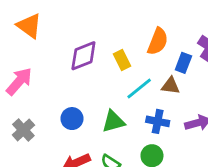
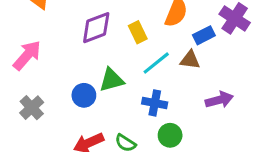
blue rectangle: (183, 63) -> (204, 35), turned 42
green triangle: (113, 121) -> (112, 80), moved
blue cross: (158, 121) -> (155, 103), moved

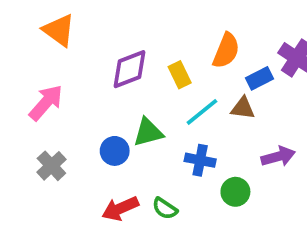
green circle: (170, 135) -> (235, 192), moved

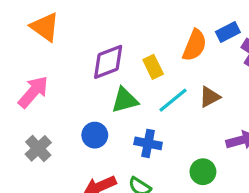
blue rectangle: (260, 78) -> (228, 32), moved
brown triangle: (243, 108) -> (210, 97), turned -35
green triangle: (148, 132) -> (125, 100), moved
blue cross: (200, 160) -> (148, 143), moved

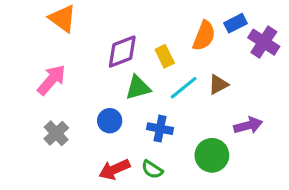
green circle: (203, 172) -> (212, 155), size x1.4

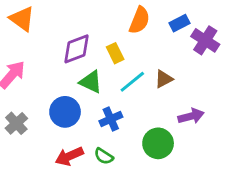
orange semicircle: (204, 36) -> (139, 20), moved
green triangle: (138, 88) -> (91, 82), turned 40
blue circle: (110, 121) -> (65, 112), size x1.4
blue cross: (160, 129) -> (111, 119), turned -35

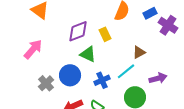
cyan line: (132, 82) -> (126, 71), moved
gray cross: (16, 123) -> (46, 83), moved

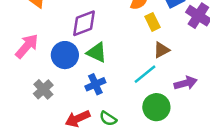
yellow rectangle: (105, 34) -> (153, 22), moved
blue circle: (70, 75) -> (65, 55), moved
blue cross: (102, 80) -> (95, 84), moved

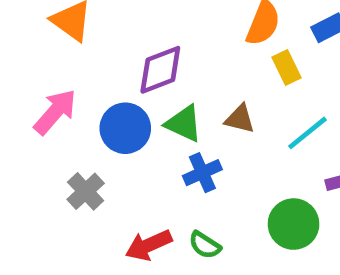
brown triangle: (161, 50) -> (240, 119), moved, turned 42
cyan line: (145, 74) -> (308, 133), moved
blue cross: (95, 84) -> (202, 173), moved

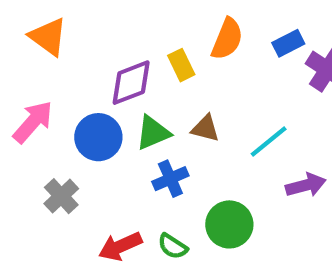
yellow rectangle: (287, 67) -> (181, 65), moved
green triangle: (184, 124) -> (153, 133), turned -48
green circle: (294, 224) -> (229, 224), moved

